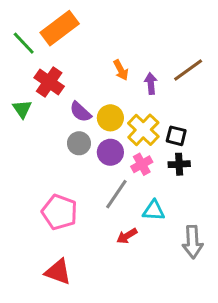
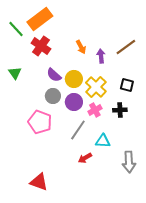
red cross: (49, 82) -> (41, 46), moved
black square: (176, 136) -> (127, 85), moved
pink pentagon: (60, 212) -> (40, 122), moved

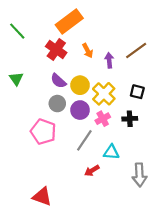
orange rectangle: (40, 19) -> (69, 21), moved
red cross: (41, 46) -> (56, 49), moved

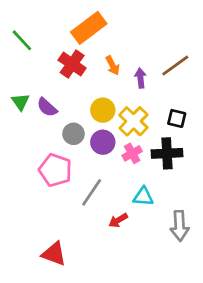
purple semicircle: (58, 81) -> (47, 107), moved
black cross: (130, 119) -> (167, 153), size x1.5
gray line: (84, 140) -> (92, 192), moved

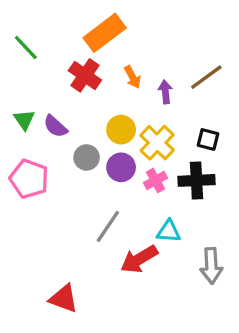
pink pentagon: (55, 170) -> (29, 179), moved
red arrow: (118, 220) -> (139, 259), size x1.6

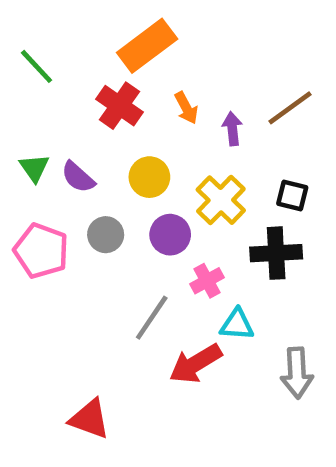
yellow circle: (121, 130) -> (149, 177), moved
gray circle: (87, 157) -> (106, 235), moved
pink cross: (155, 180) -> (207, 281), moved

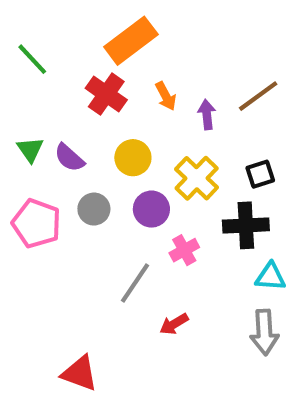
black square: (292, 195) -> (260, 174), turned -32
cyan triangle: (237, 324) -> (270, 277), moved
red arrow: (195, 364) -> (174, 324), size x0.6

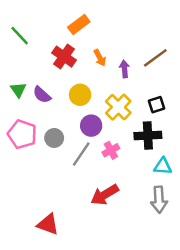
orange rectangle: (131, 41) -> (79, 24), size x0.7
gray circle: (94, 209) -> (54, 138), moved
gray line: (135, 283) -> (81, 154), moved
red arrow: (174, 324) -> (105, 195), size x1.6

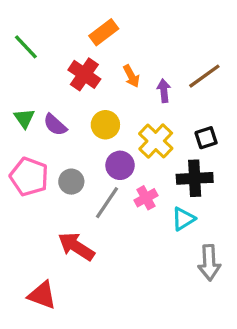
cyan triangle: (163, 166) -> (183, 219), moved, turned -36
red arrow: (105, 195) -> (76, 246), moved, turned 64
red triangle: (48, 224) -> (42, 295), moved

